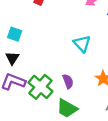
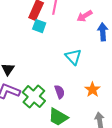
cyan square: (15, 34) -> (39, 26), moved

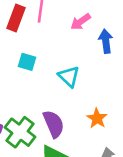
cyan square: (39, 26) -> (27, 62), moved
purple semicircle: (60, 92) -> (54, 124), size x1.5

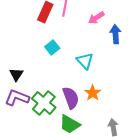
cyan square: (27, 62) -> (52, 48), turned 32
orange star: (97, 118) -> (93, 93), moved

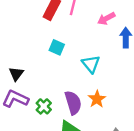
cyan square: (52, 48) -> (57, 47), turned -32
green cross: (44, 103) -> (44, 106), size x0.6

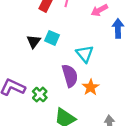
black triangle: (16, 74) -> (34, 41), moved
purple semicircle: (73, 103) -> (70, 76), moved

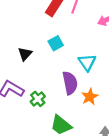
cyan square: (52, 38) -> (56, 43), turned 32
black triangle: (34, 41) -> (25, 54), moved

